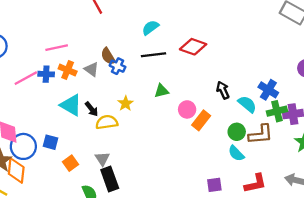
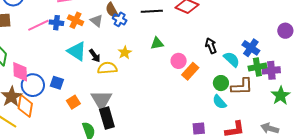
gray triangle: (102, 159) -> (101, 100), size x1.6

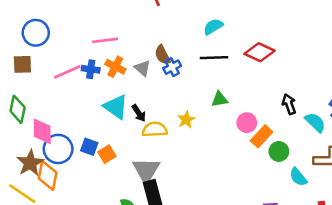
blue cross: (120, 19) -> (172, 67), turned 32
yellow star: (125, 52) -> (186, 119), moved
green circle: (221, 83) -> (279, 151), moved
orange square: (73, 102) -> (107, 154), moved

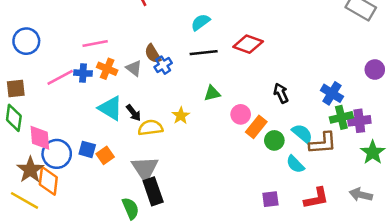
brown square: (22, 64) -> (16, 88), moved
cyan semicircle: (315, 122) -> (302, 133), moved

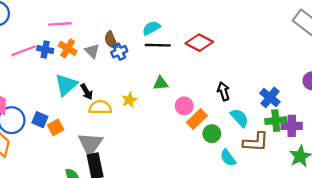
cyan semicircle: (200, 22) -> (151, 28), moved
cyan triangle: (111, 108) -> (66, 85), turned 40
cyan semicircle: (302, 133) -> (239, 118), moved

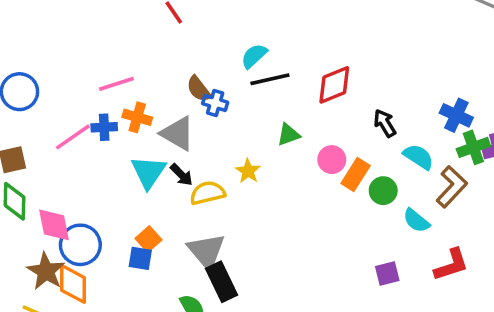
red diamond: (199, 43) -> (334, 85), moved, turned -36
gray triangle: (92, 51) -> (178, 134), moved, size x1.5
blue cross: (119, 52) -> (215, 103), turned -35
blue square: (40, 120) -> (140, 258), moved
brown L-shape: (256, 142) -> (452, 187), turned -36

